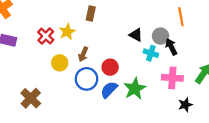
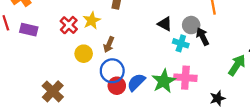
red circle: (110, 67) -> (117, 86), moved
pink cross: (172, 78) -> (185, 78), moved

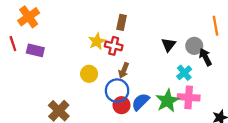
black triangle: (165, 24) -> (169, 45), turned 40
red cross: (69, 25) -> (114, 46), moved, turned -30
cyan cross: (181, 43) -> (184, 73), moved, turned 32
brown arrow: (109, 45) -> (124, 70), moved

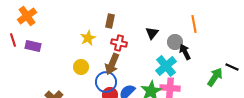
black triangle: (169, 45) -> (152, 33), moved
red cross: (114, 46) -> (119, 43), moved
brown arrow: (124, 70) -> (112, 64), size x1.5
cyan cross: (184, 73) -> (166, 66), size x1.5

